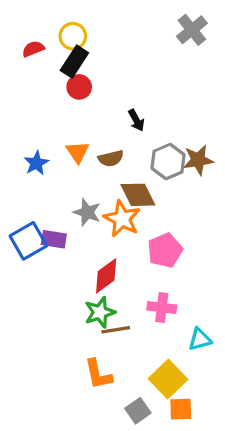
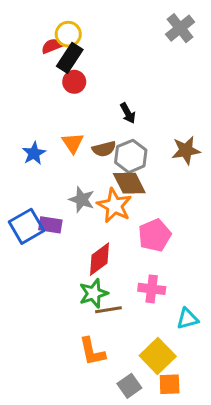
red semicircle: (33, 49) -> (52, 46), moved
gray hexagon: (168, 162) -> (131, 156), moved

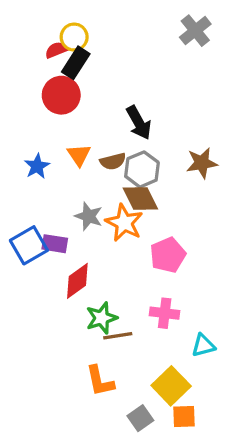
red circle: (74, 82) -> (61, 95), moved, size x1.5
black arrow: (128, 113) -> (139, 123), size x1.5
red diamond: (100, 259) -> (77, 281), moved

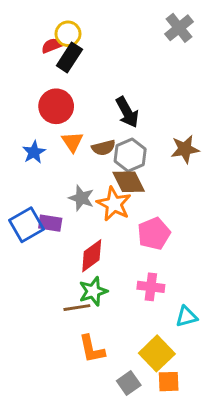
red circle: (61, 95) -> (56, 106), moved
red diamond: (77, 281) -> (92, 256), moved
brown line: (118, 336) -> (77, 308), moved

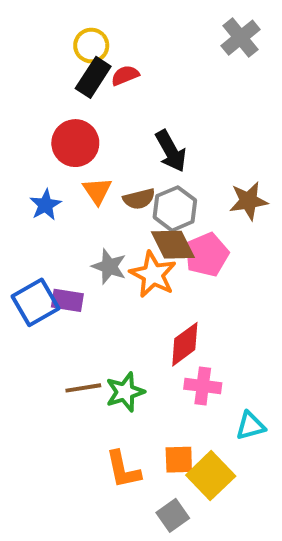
red semicircle: (52, 46) -> (125, 75), moved
pink pentagon: (154, 234) -> (207, 255), moved
red diamond: (92, 256) -> (185, 344), moved
brown line: (77, 308) -> (83, 388), moved
orange square: (169, 382) -> (179, 460), moved

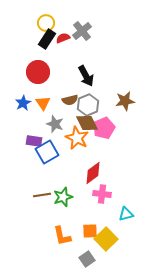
gray cross: (241, 38) -> (82, 31), moved
orange triangle: (97, 191) -> (43, 103), moved
gray star: (109, 267) -> (55, 124), moved
purple rectangle: (67, 300) -> (34, 141), moved
blue square: (35, 302) -> (47, 152), moved

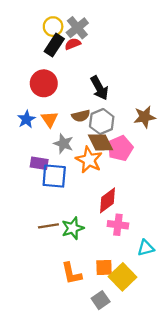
gray cross: (82, 31) -> (77, 28), moved
blue square: (47, 152) -> (54, 176), turned 35

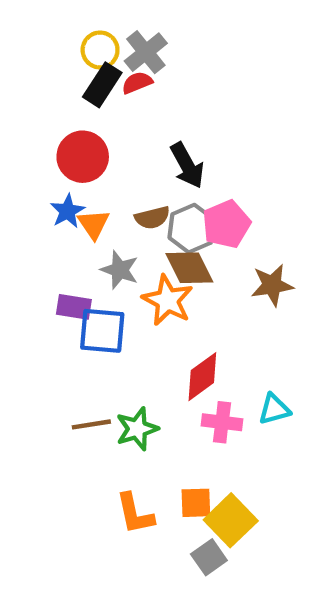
brown star: (145, 117) -> (272, 285), moved
blue star: (26, 119) -> (67, 211), moved
pink pentagon: (120, 148) -> (226, 224), moved
cyan triangle: (146, 248) -> (274, 409), moved
gray square: (101, 300) -> (209, 557), moved

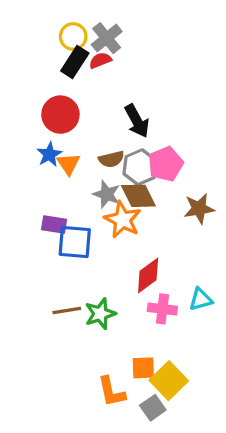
gray star: (120, 270) -> (107, 194), moved
orange L-shape: (135, 514) -> (111, 392), moved

